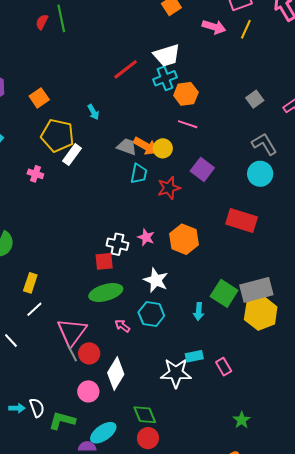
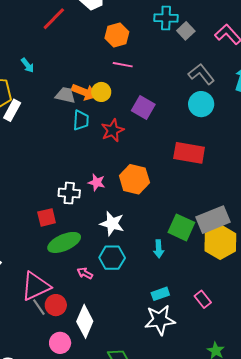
cyan cross: (165, 78) -> (166, 18), moved, turned 30
red square: (104, 261) -> (47, 217), moved
pink triangle: (72, 332) -> (36, 286), turned 36
pink rectangle: (224, 367) -> (203, 299), moved
white star: (176, 373) -> (160, 320), moved

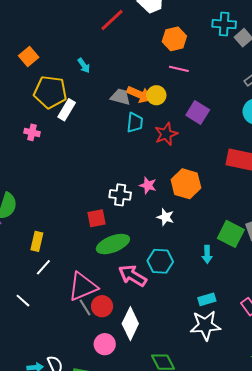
white star: (112, 224) -> (165, 217), moved, size x0.7
pink arrow: (85, 273) -> (133, 276), size x1.8

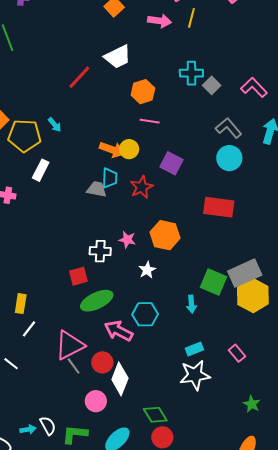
yellow pentagon: (50, 92) -> (24, 136), moved
gray trapezoid: (120, 97) -> (97, 189), moved
white star: (165, 217) -> (147, 270), turned 30
red circle: (102, 306) -> (102, 362), moved

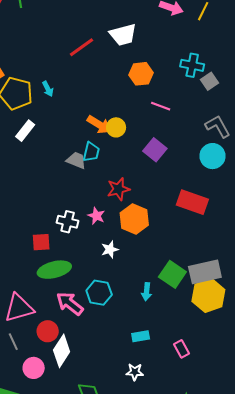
pink line: (150, 121) -> (161, 106), moved
red star: (142, 187) -> (118, 189), moved
gray line: (74, 366) -> (13, 342), moved
white star: (195, 375) -> (135, 372), moved, size x0.6

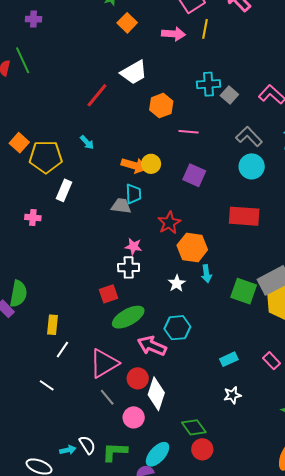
cyan arrow: (48, 89) -> (87, 142), moved
pink star: (96, 216) -> (133, 246), moved
cyan arrow: (146, 292) -> (206, 274), moved

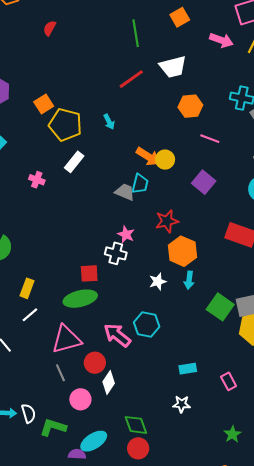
green line: (23, 60) -> (136, 33), moved
green ellipse: (128, 317) -> (80, 299), moved
white diamond: (156, 394) -> (109, 382), size x0.7

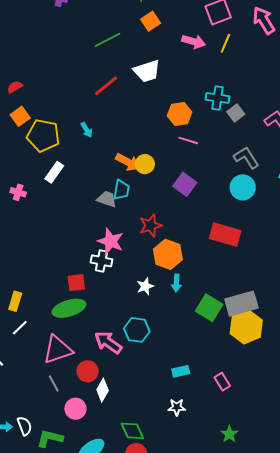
red semicircle: (50, 28) -> (15, 87), moved, turned 35
green line: (136, 33) -> (107, 40), turned 76
orange hexagon: (190, 106) -> (180, 114), moved
pink star: (126, 234) -> (111, 241), size x1.5

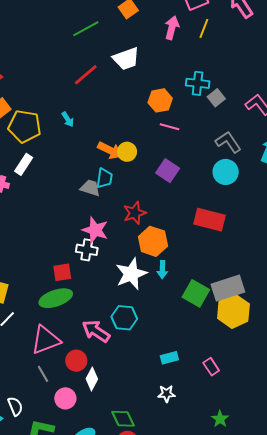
pink arrow: (194, 42) -> (172, 28), turned -90
white rectangle: (54, 172) -> (24, 164), moved
white star: (145, 286) -> (131, 274), size x1.8
white semicircle: (24, 426) -> (15, 406), moved

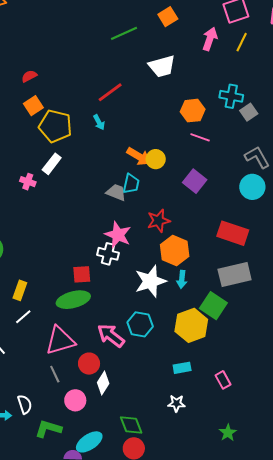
red line: (86, 75) -> (110, 92), moved
gray rectangle: (228, 288) -> (235, 275), moved
yellow hexagon: (233, 311) -> (191, 325), moved

